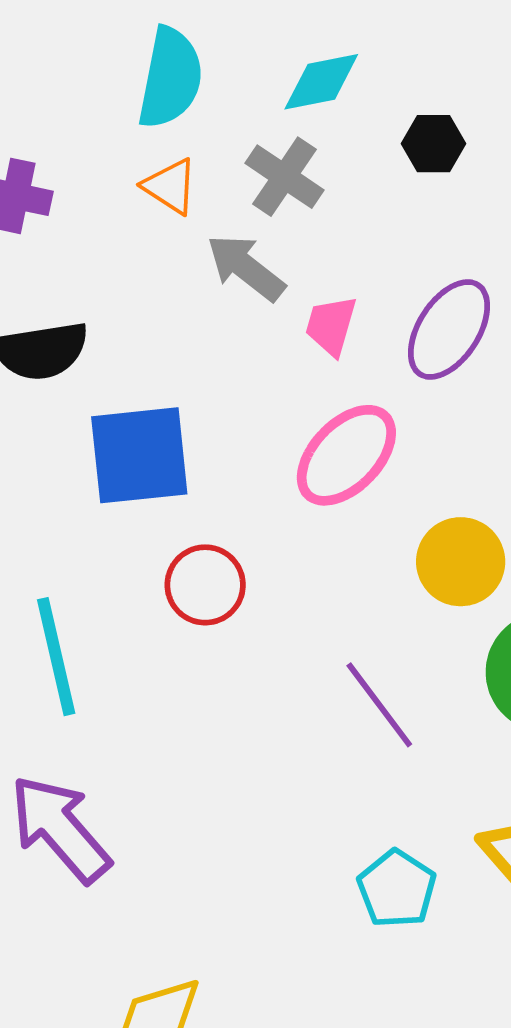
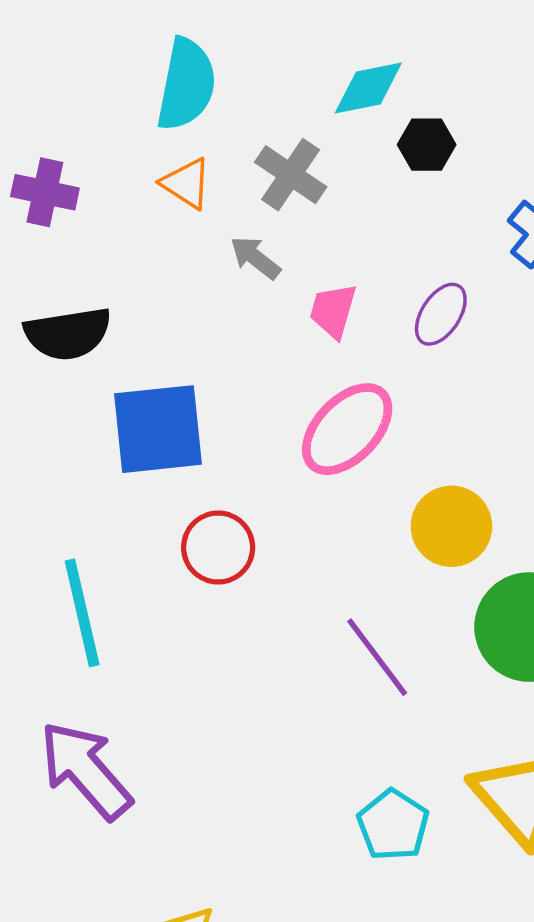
cyan diamond: (321, 82) -> (368, 88), moved
gray arrow: (246, 268) -> (255, 258), size x0.7
purple ellipse: (449, 329) -> (441, 314), size x0.7

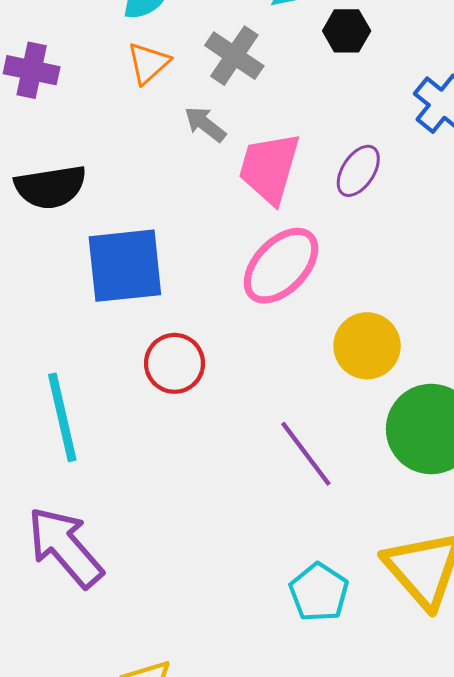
orange triangle: (186, 183) -> (148, 63), turned 45
pink trapezoid: (333, 311) -> (269, 168), size x1.6

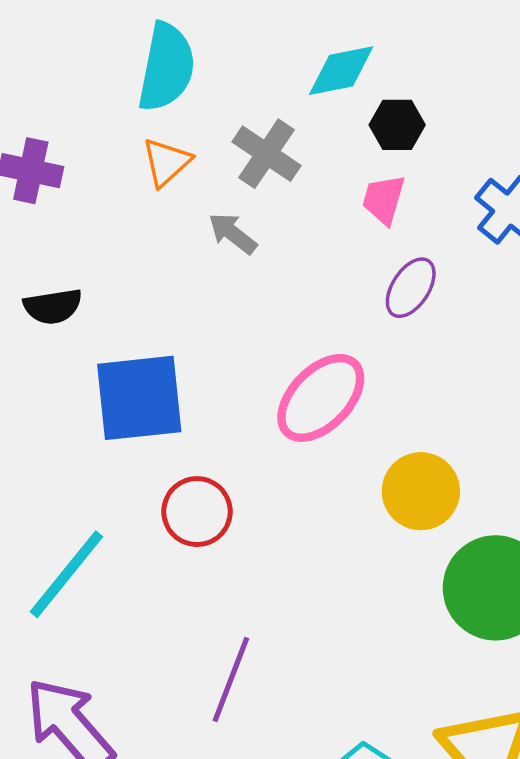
pink trapezoid: (269, 168) -> (384, 199), moved, size x0.6
black semicircle: (51, 187) -> (53, 306), size x0.7
cyan line: (62, 417) -> (66, 574), turned 52
purple line: (306, 454) -> (231, 679), moved, turned 58

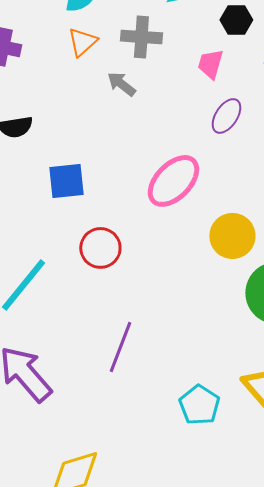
black hexagon: (397, 125) -> (236, 20), moved
gray cross: (267, 154) -> (141, 37), turned -30
blue square: (139, 398) -> (66, 181), size x0.7

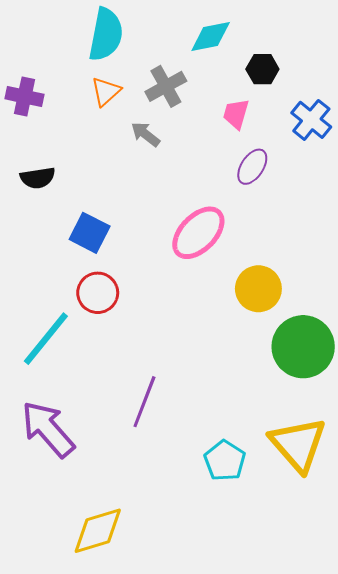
gray cross: (141, 37) -> (166, 86), turned -33
blue square: (66, 181) -> (90, 233), turned 33
red circle: (100, 248) -> (98, 293), moved

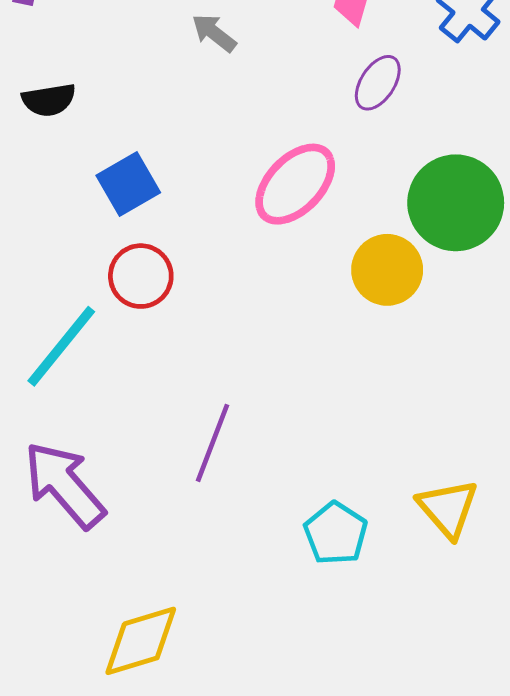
blue square: (90, 233) -> (128, 184), turned 33
green circle: (303, 347) -> (456, 203), moved
yellow triangle: (298, 444) -> (448, 508), size x0.7

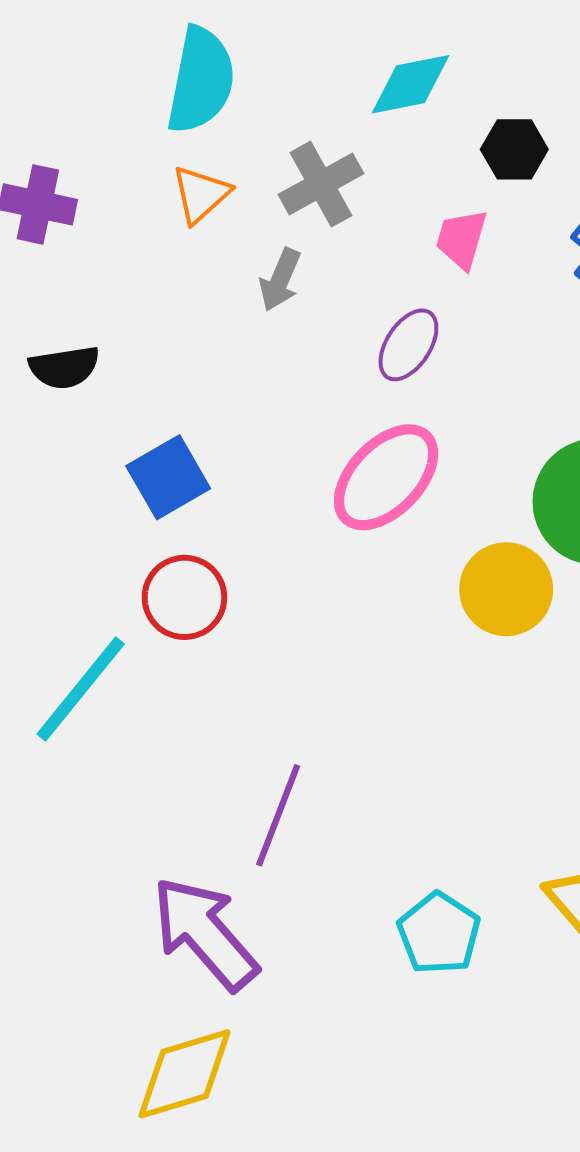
gray arrow: (214, 33) -> (280, 280), turned -105
purple ellipse: (378, 83) -> (408, 345), moved
purple arrow: (64, 485) -> (205, 933), moved

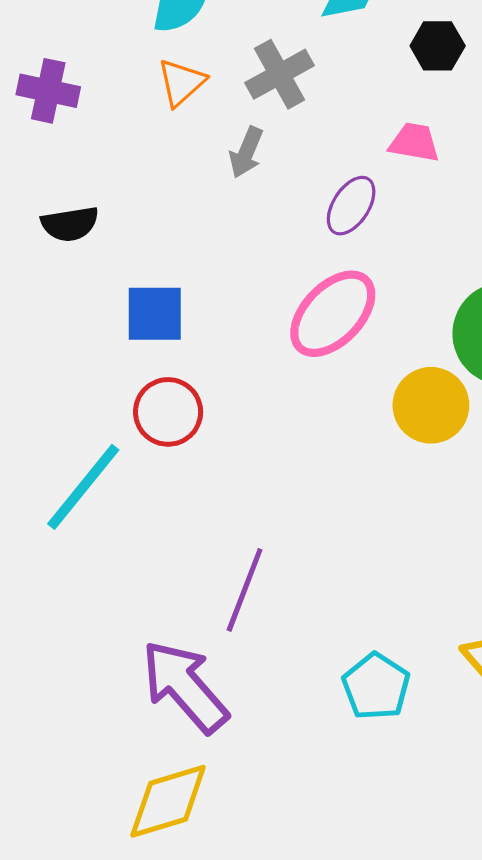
pink trapezoid: (461, 239) -> (414, 142), moved, turned 84
blue square: (168, 477) -> (155, 314), turned 30

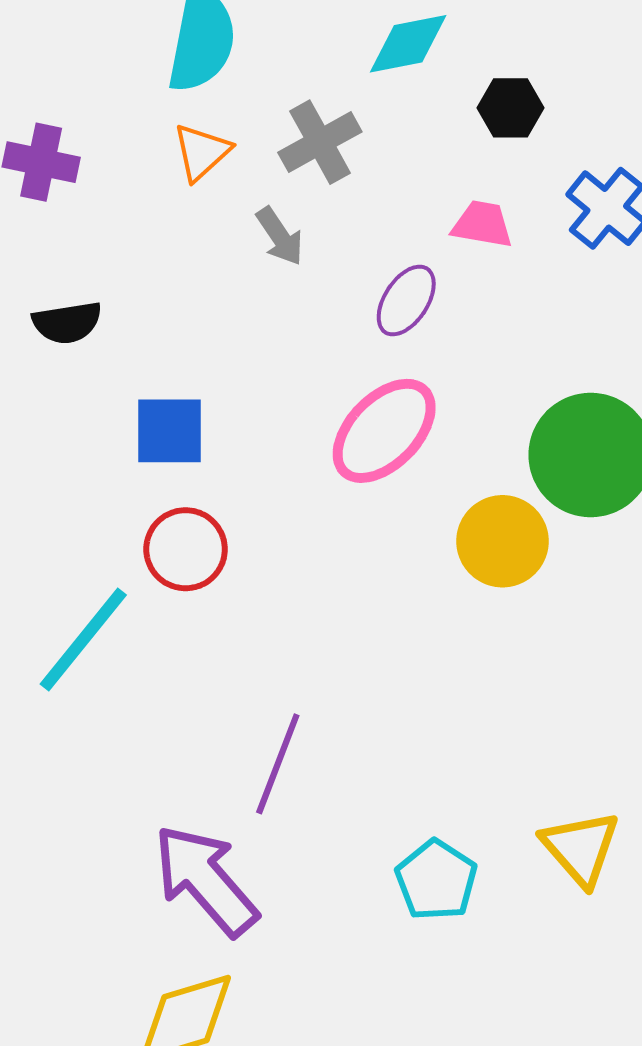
gray arrow: (246, 152) -> (280, 236), turned -57

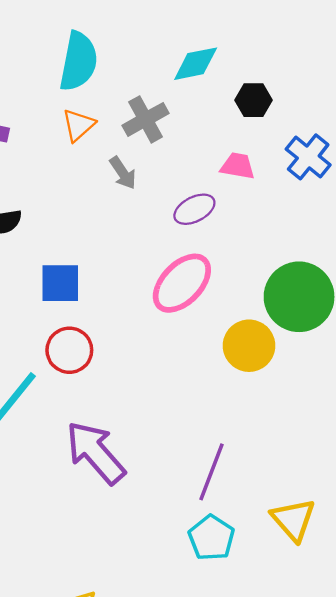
purple ellipse: (406, 301) -> (194, 209), turned 30
purple line: (278, 764) -> (211, 472), moved
purple arrow: (206, 880) -> (95, 453), moved

